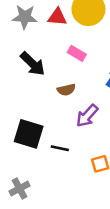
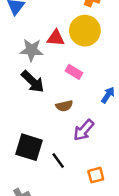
gray star: (25, 17) -> (31, 50), moved
black line: (60, 148) -> (58, 161), turned 42

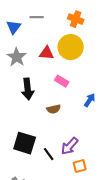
gray star: (31, 50) -> (17, 57), moved, turned 30
black arrow: (33, 82) -> (28, 89), turned 40
purple arrow: (84, 130) -> (70, 146), moved

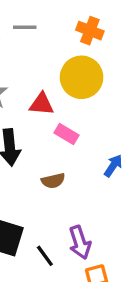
red triangle: (47, 53) -> (41, 104), moved
purple arrow: (70, 146) -> (80, 242), turned -60

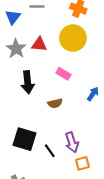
red triangle: (41, 104) -> (39, 44), moved

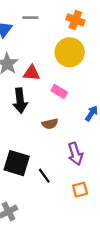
red triangle: (39, 44) -> (32, 73), moved
purple arrow: (72, 142) -> (75, 154), moved

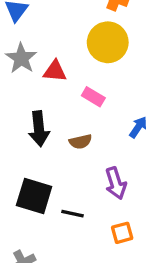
black arrow: (20, 101) -> (39, 129), moved
black line: (44, 176) -> (73, 214), turned -42

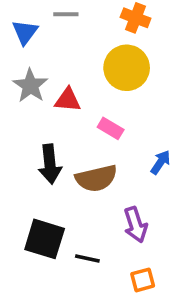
brown semicircle: (81, 142) -> (96, 178), size x1.6

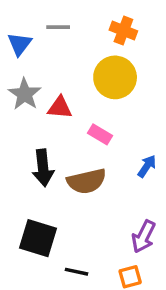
purple arrow: (136, 225) -> (144, 237), moved, turned 44
black line: (87, 259) -> (77, 272), moved

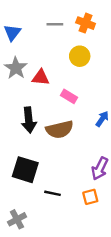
gray line: (58, 27) -> (55, 24), moved
yellow circle: (115, 77) -> (80, 56), size x0.7

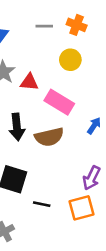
pink rectangle: (69, 96) -> (59, 102), size x1.6
orange square: (90, 197) -> (82, 208), size x1.5

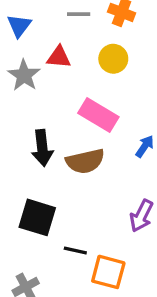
red triangle: (29, 82) -> (59, 57), moved
orange square: (82, 208) -> (108, 272), moved, turned 30

